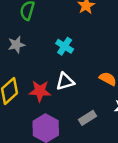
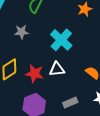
cyan cross: (65, 46) -> (61, 40), size x1.5

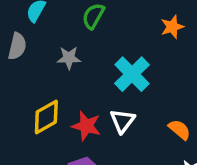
white triangle: (57, 69) -> (122, 121), turned -49

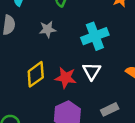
cyan cross: (132, 74) -> (95, 36), turned 30

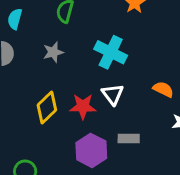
cyan cross: (95, 36) -> (111, 52), turned -35
gray rectangle: (110, 109) -> (129, 139), moved, turned 35

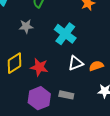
orange semicircle: (163, 89) -> (96, 66), turned -56
white triangle: (113, 94) -> (76, 63), moved, turned 35

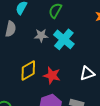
cyan cross: (65, 34) -> (64, 39), moved

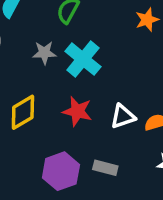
red star: (52, 75) -> (77, 111), moved

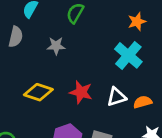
cyan cross: (83, 59) -> (128, 55), moved
yellow diamond: (23, 112) -> (38, 92), turned 48

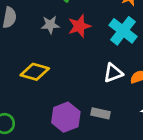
red star: (81, 92) -> (79, 26), moved, turned -30

